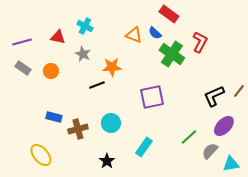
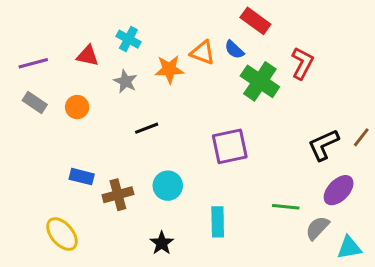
orange star: (112, 67) -> (169, 69), moved
green line: (189, 137) -> (286, 207), turned 48
cyan rectangle: (144, 147) -> (218, 222), turned -36

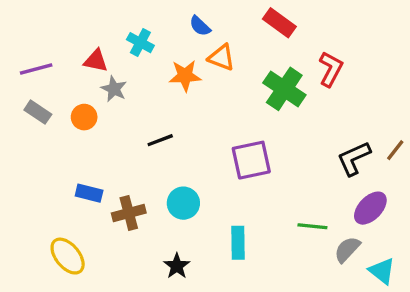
blue semicircle: (234, 50) -> (200, 26), moved
gray star: (125, 81) -> (114, 89), moved
cyan triangle: (349, 248) -> (382, 271), turned 48

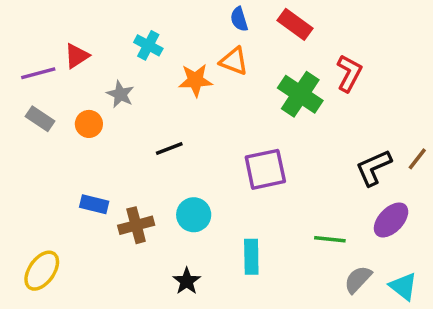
blue semicircle: (200, 26) -> (239, 19), moved, turned 30
red triangle: (96, 61) -> (77, 56), moved, turned -45
gray semicircle: (347, 249) -> (358, 279), moved
yellow ellipse: (68, 256) -> (42, 271), moved, turned 75

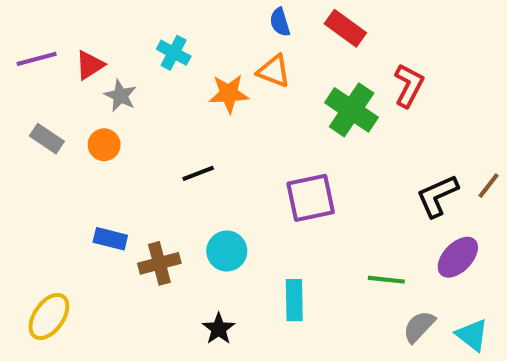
purple line: (38, 73) -> (37, 59), moved
gray star: (120, 94) -> (120, 96), moved

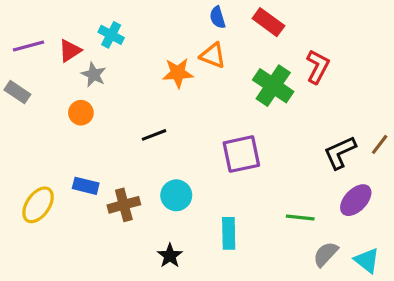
cyan cross: (174, 53) -> (111, 35), moved
gray rectangle: (47, 139) -> (17, 92), moved
yellow ellipse: (49, 316) -> (38, 205), moved

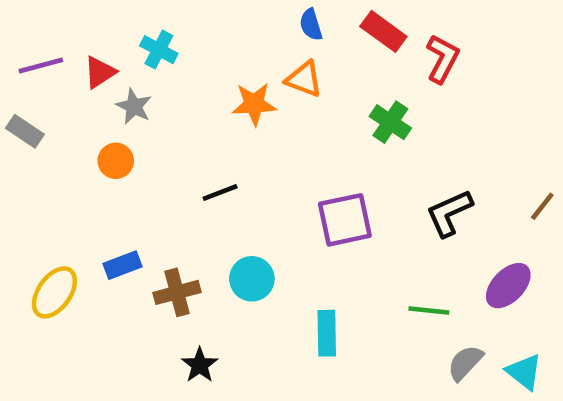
red L-shape: (318, 67) -> (442, 59), moved
green cross: (273, 86) -> (390, 122), size x0.7
black L-shape: (340, 152) -> (449, 213), moved
blue rectangle: (86, 186) -> (123, 265), turned -35
black star: (170, 256) -> (200, 365), moved

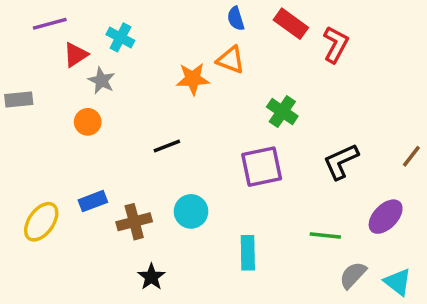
purple line: (41, 65) -> (50, 24), moved
green cross: (390, 122) -> (282, 112), moved
gray rectangle: (25, 131) -> (19, 99), turned -40

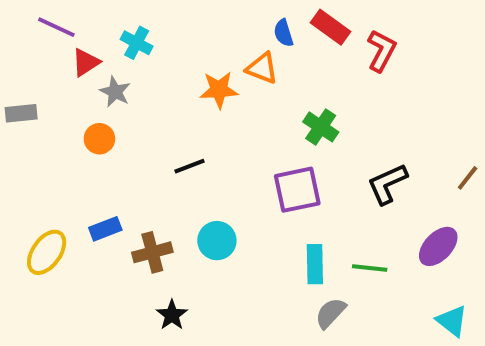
blue semicircle: (236, 19) -> (284, 33), moved
purple line: (50, 24) -> (56, 27), turned 40
cyan rectangle: (248, 253) -> (315, 264), moved
gray semicircle: (353, 275) -> (331, 313), moved

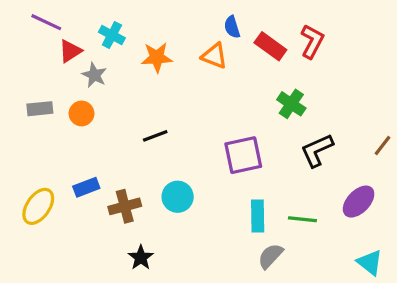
red rectangle: (331, 27) -> (270, 46), moved
orange star: (219, 90) -> (157, 57), moved
gray rectangle: (21, 113) -> (40, 109), moved
green cross: (321, 127) -> (291, 104), moved

